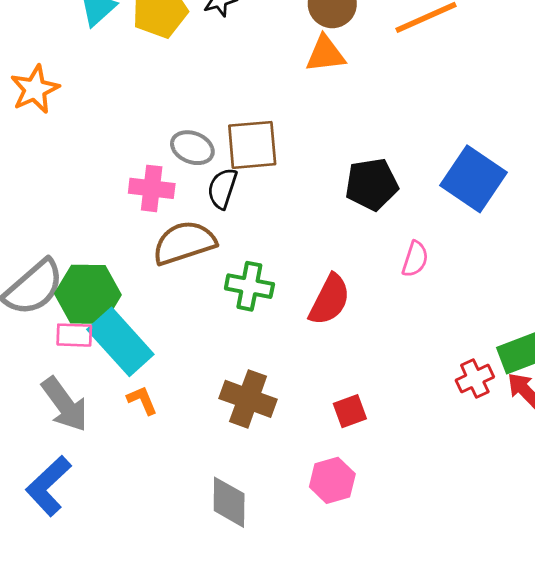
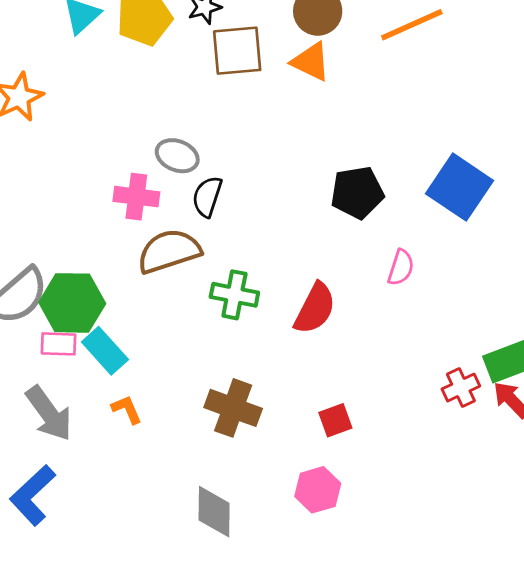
orange triangle: (325, 54) -> (311, 62), turned 33
brown square: (252, 145) -> (237, 51), moved
cyan rectangle: (120, 342) -> (105, 351), size x0.7

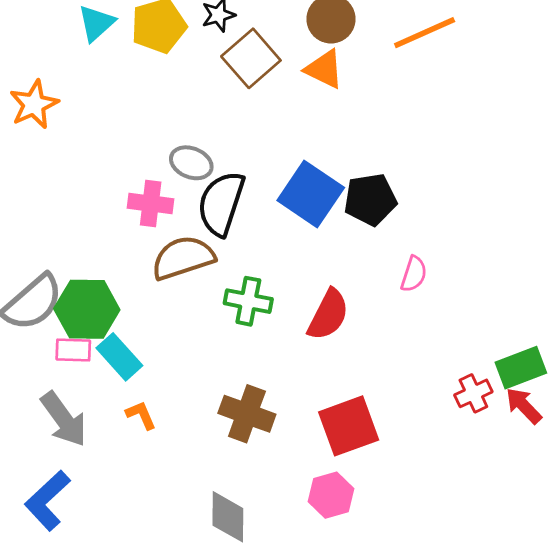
brown square: (237, 51) -> (251, 58), turned -36
blue square: (460, 187) -> (311, 194), moved
black semicircle: (207, 197) -> (221, 203), size x1.6
red square: (335, 420) -> (349, 426), size x1.8

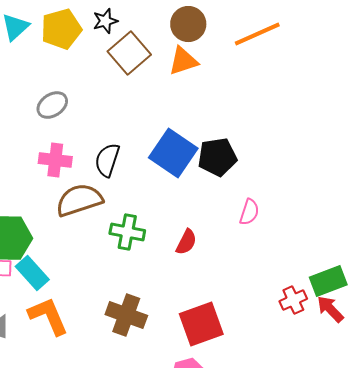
orange triangle: (324, 69) -> (183, 61), turned -44
gray ellipse: (191, 163) -> (52, 105), moved, turned -56
black semicircle: (221, 203) -> (107, 160), size x0.7
red semicircle: (328, 315) -> (186, 242), size x0.7
orange L-shape: (141, 415) -> (48, 316), size x1.8

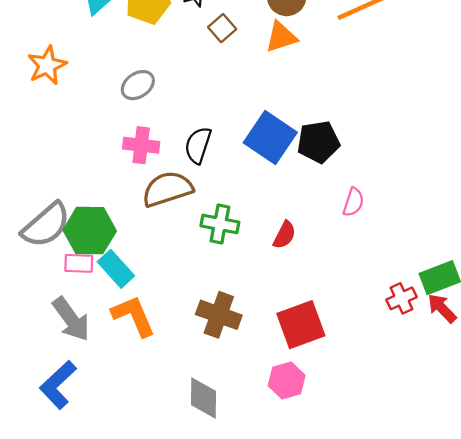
brown square: (129, 53) -> (222, 28), size x0.6

